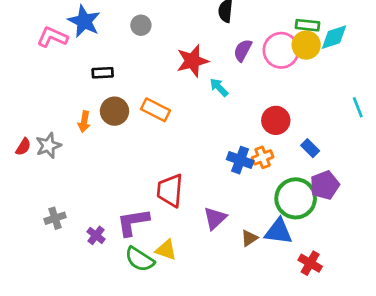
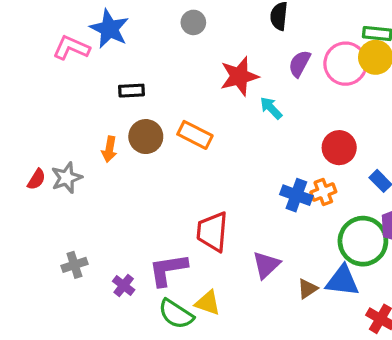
gray circle: (141, 25) -> (193, 22), moved

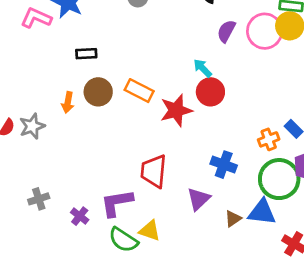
red star: (239, 76) -> (176, 110), moved
red circle: (339, 148) -> (210, 92), moved
orange cross: (323, 192) -> (269, 139), moved
blue cross: (296, 195) -> (224, 165), moved

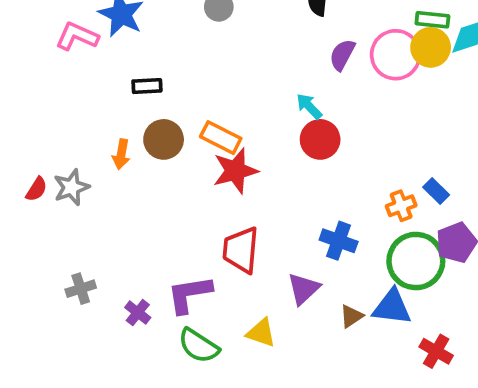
red star: (176, 110) -> (235, 171), moved
yellow triangle: (150, 231) -> (261, 333), moved

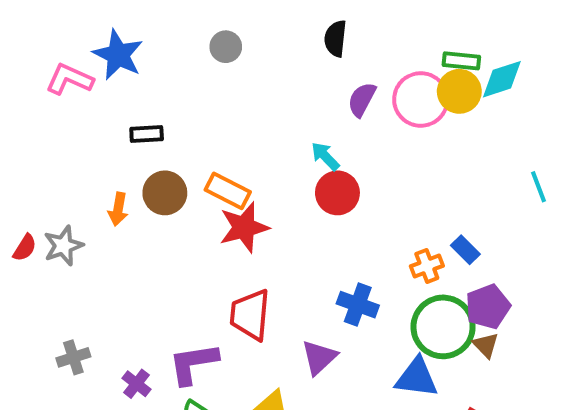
brown triangle: (351, 316) -> (486, 345), moved, turned -40

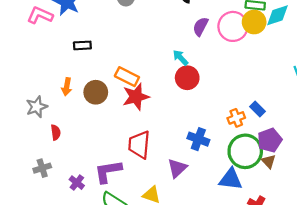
brown circle: (165, 193) -> (96, 92), moved
red semicircle: (25, 248) -> (56, 132), moved, turned -40

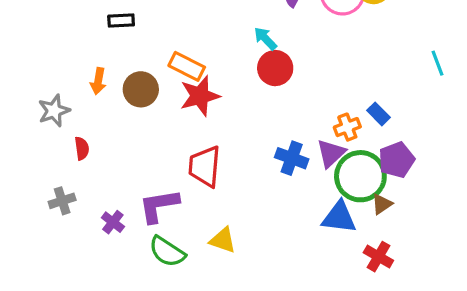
brown triangle: (269, 161) -> (382, 204), moved, turned 40
purple triangle: (177, 168) -> (331, 153), moved

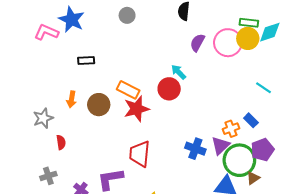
cyan line: (438, 63) -> (264, 88), moved, turned -35
red circle: (275, 68) -> (169, 89), moved

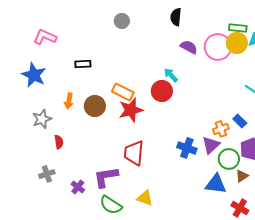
blue star: (71, 20) -> (34, 75), moved
purple semicircle: (197, 43) -> (189, 47), turned 90
green circle: (239, 160) -> (229, 159), size x0.7

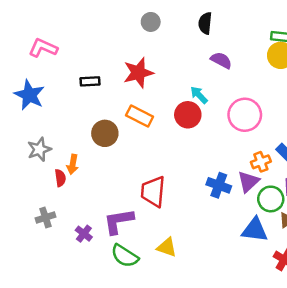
gray circle: (122, 21) -> (151, 22), moved
pink circle: (218, 47) -> (245, 115), moved
orange arrow: (69, 101) -> (73, 164), moved
red star: (131, 110) -> (138, 73), moved

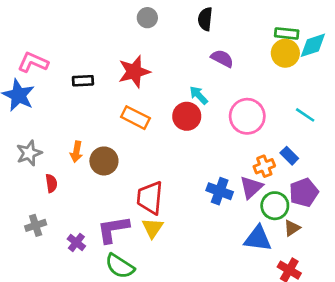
pink L-shape: (43, 48) -> (33, 62), moved
brown circle: (105, 133) -> (104, 161), moved
orange arrow: (73, 164) -> (76, 152), moved
yellow triangle: (167, 247) -> (153, 228), moved, turned 45

